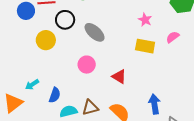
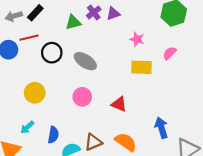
yellow circle: (46, 40) -> (35, 93), moved

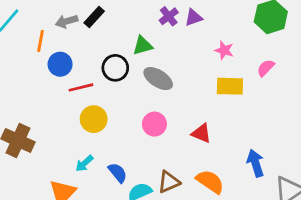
green triangle: (73, 22) -> (143, 46), moved
red line: (29, 38) -> (81, 87), moved
blue semicircle: (53, 135) -> (118, 173), turned -49

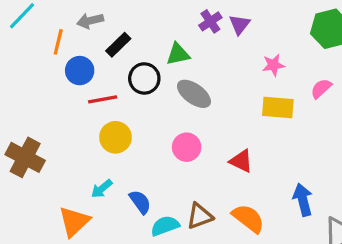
black rectangle: (94, 17) -> (118, 45), moved
purple triangle: (194, 17) -> (240, 24), turned -36
pink star: (224, 50) -> (273, 65), turned -30

